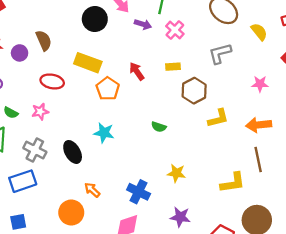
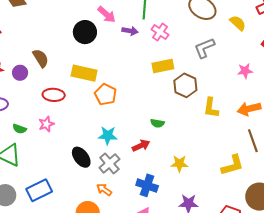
yellow rectangle: (173, 67) -> (163, 66), size x1.5
red arrow: (137, 71) -> (141, 146), moved, turned 108
yellow L-shape: (218, 118) -> (211, 108), turned 120
gray cross: (35, 150) -> (109, 163), moved, turned 30

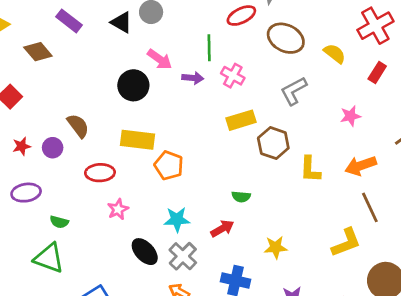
pink star: (46, 124) -> (118, 209), moved

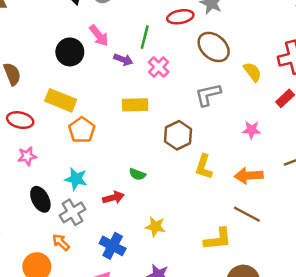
yellow rectangle: (241, 120) -> (135, 105), moved
brown line: (370, 207) -> (247, 214), turned -52

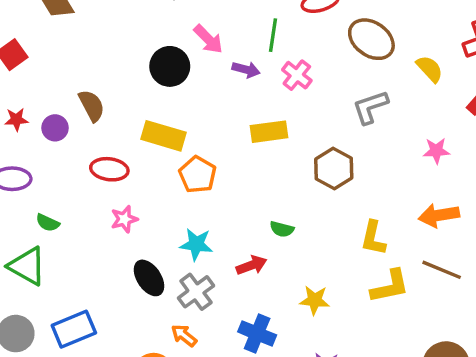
yellow L-shape: (204, 167) -> (373, 238), moved
yellow L-shape: (218, 239) -> (390, 286), moved

